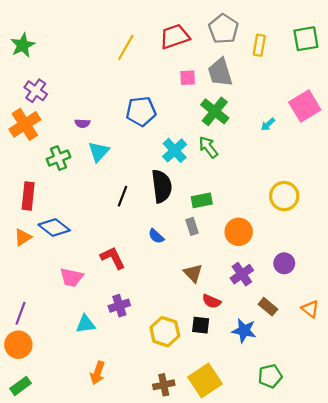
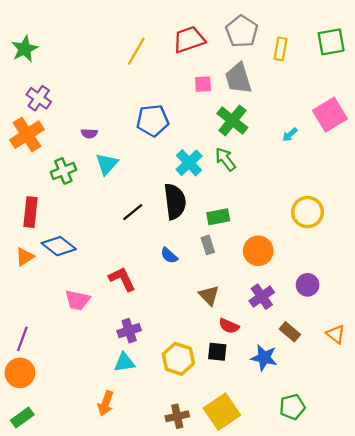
black line: (123, 196) -> (133, 212), turned 30
cyan triangle: (86, 324) -> (124, 362), moved

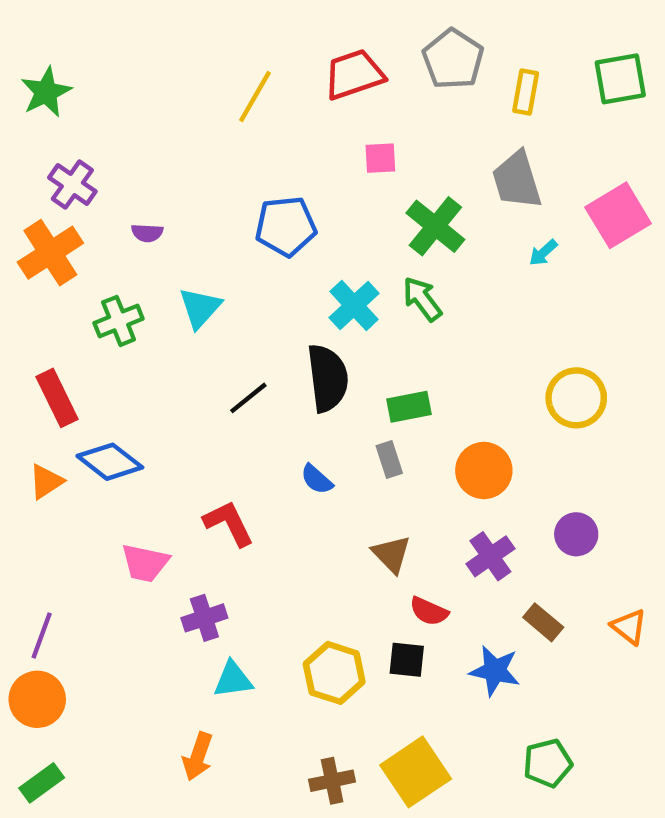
gray trapezoid: (238, 78) -> (517, 180), moved
purple semicircle: (89, 133) -> (147, 233), moved
red rectangle: (31, 212) -> (57, 398), turned -32
purple cross: (129, 331) -> (204, 618), moved

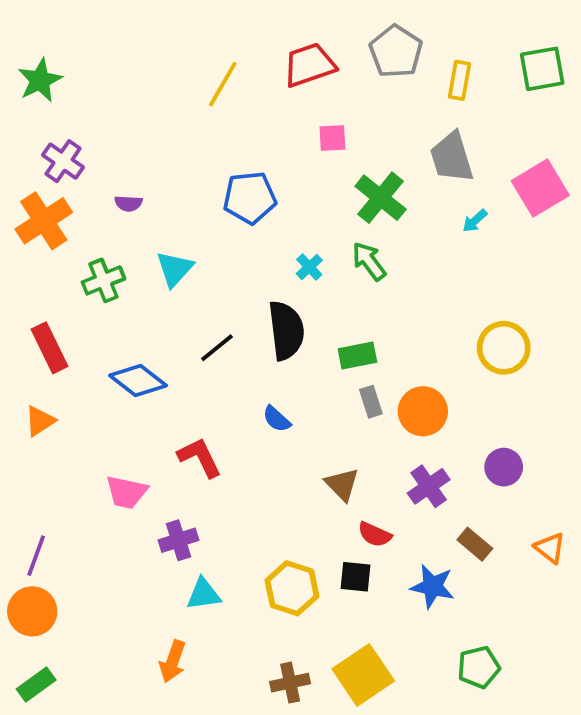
cyan cross: (354, 305) -> (309, 267), size x0.6
gray rectangle: (389, 459) -> (371, 402), moved
blue diamond: (110, 462) -> (138, 380), moved

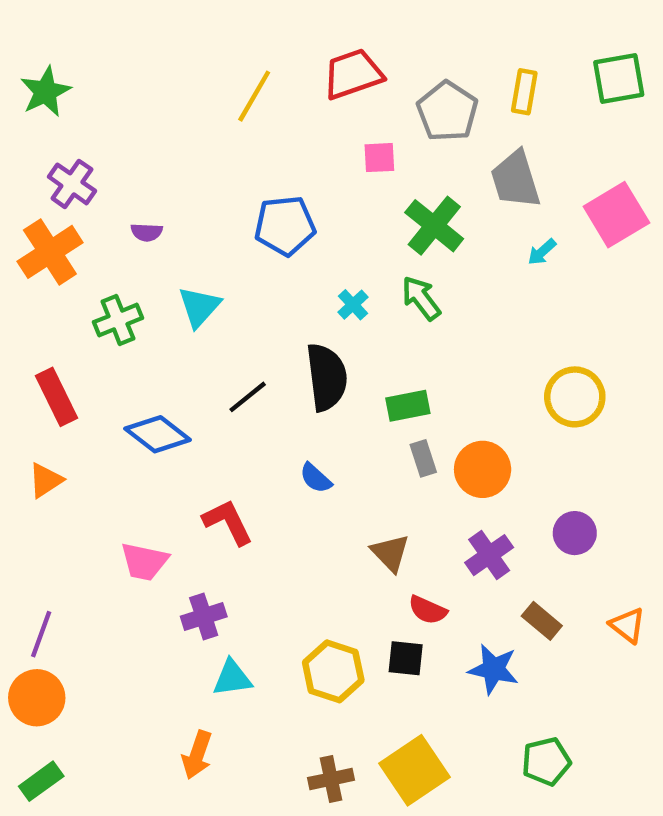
gray pentagon: (396, 51) -> (447, 111), moved

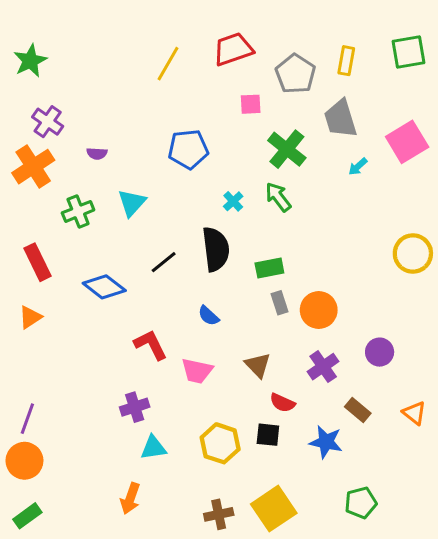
yellow circle: (575, 397) -> (413, 253), moved
pink trapezoid: (144, 562) -> (197, 371), moved

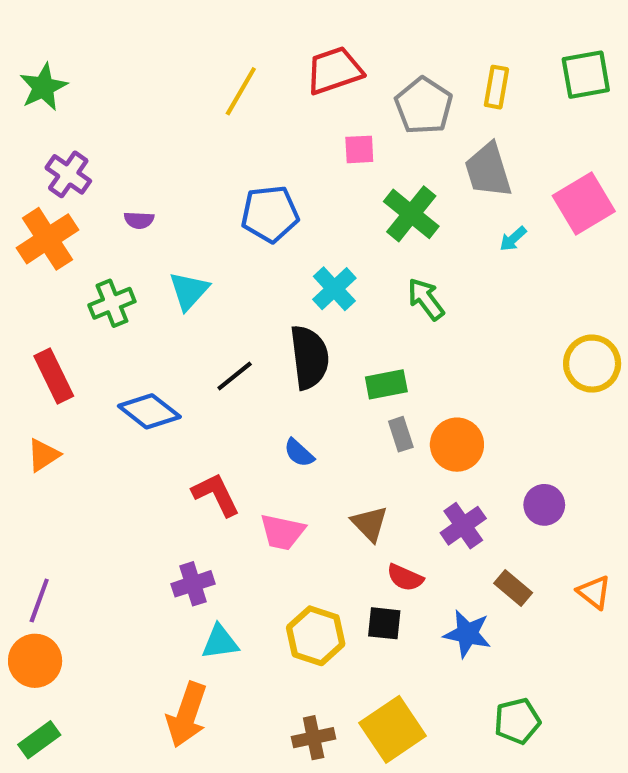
green arrow: (278, 197) -> (426, 299), moved
cyan cross: (233, 201) -> (334, 289), size x1.5
orange arrow: (130, 498) -> (187, 715), size x1.4

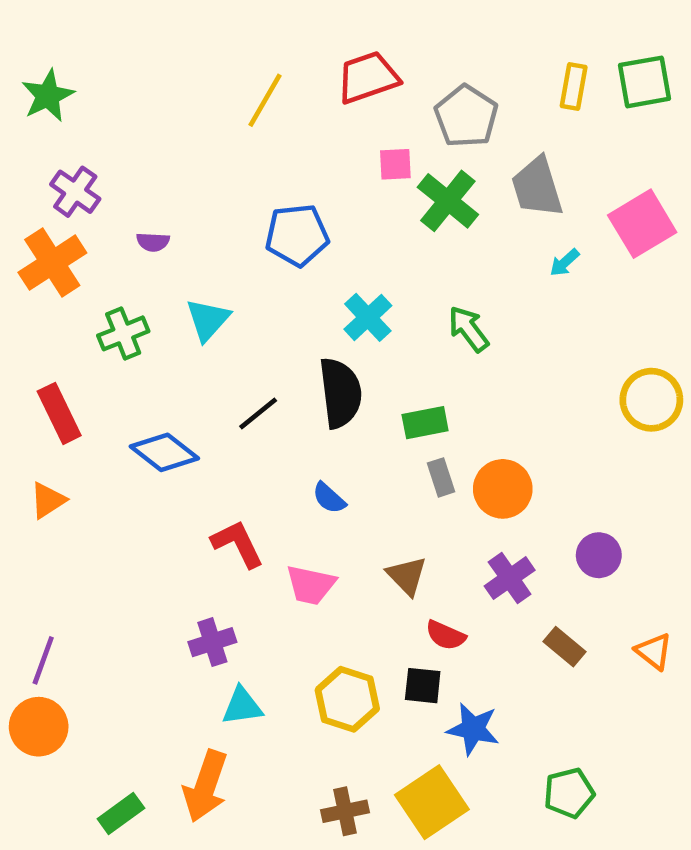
yellow rectangle: (496, 87) -> (574, 87), moved
green cross: (411, 214) -> (448, 201), moved
blue star: (467, 634) -> (473, 729), moved
green rectangle: (39, 740) -> (121, 814), moved

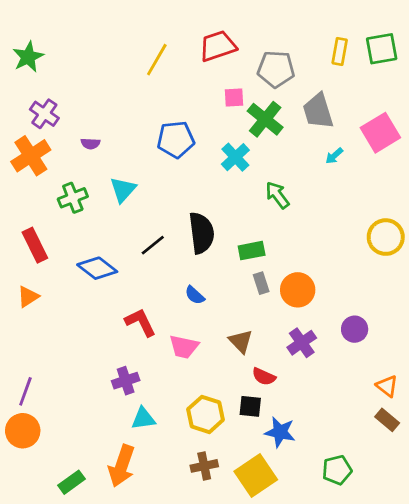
gray pentagon: (466, 116) -> (276, 69), turned -30
cyan cross: (368, 317) -> (235, 157), moved
brown rectangle: (564, 647) -> (387, 420), moved
brown cross: (345, 811) -> (204, 466), moved

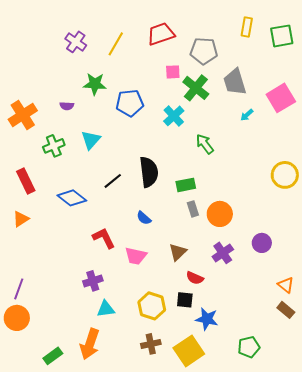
yellow rectangle: (340, 51) -> (247, 27), moved
green star: (28, 57) -> (95, 84), moved, turned 30
purple cross: (44, 114) -> (76, 42), moved
brown triangle: (241, 341) -> (178, 252), turned 30

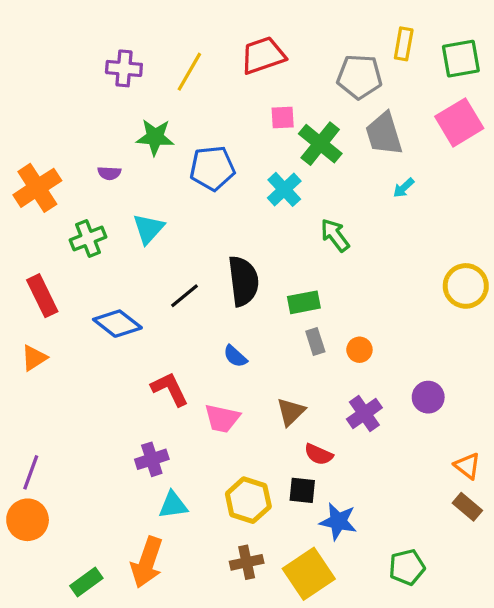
purple cross: (76, 42) -> (124, 68), turned -30
gray pentagon: (204, 51) -> (359, 77), moved
pink square: (281, 98) -> (459, 122), moved
orange circle: (220, 214) -> (359, 350), size x0.6

